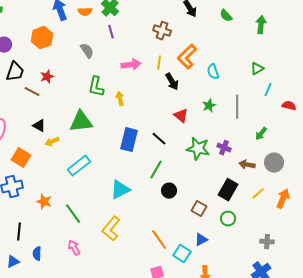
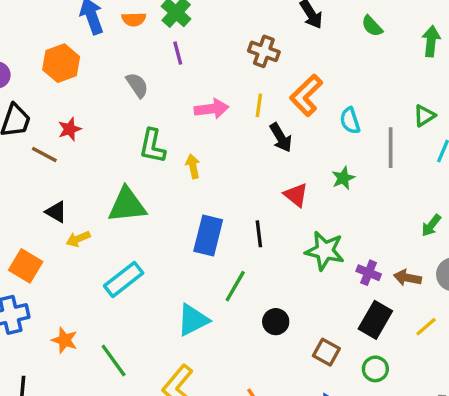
gray line: (237, 107) -> (391, 148), moved
black line: (159, 139) -> (259, 234), turned 42
purple cross: (224, 148) -> (369, 273), moved
green line: (156, 170) -> (235, 286), moved

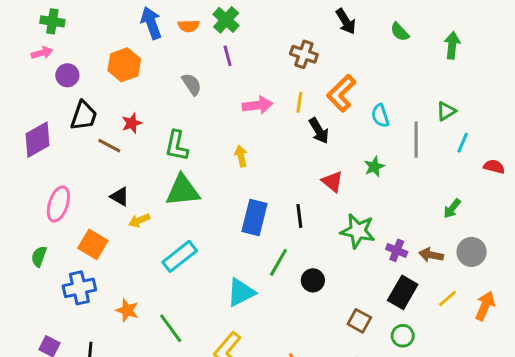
green L-shape: (152, 146) -> (177, 146), moved
black circle: (276, 322) -> (313, 280), moved

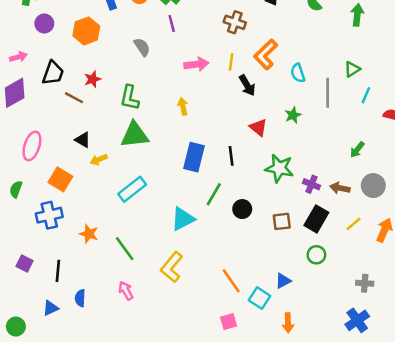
pink arrow: (42, 53) -> (18, 57), moved
purple circle: (67, 75) -> (44, 24), moved
brown square: (359, 321) -> (282, 221), moved, turned -36

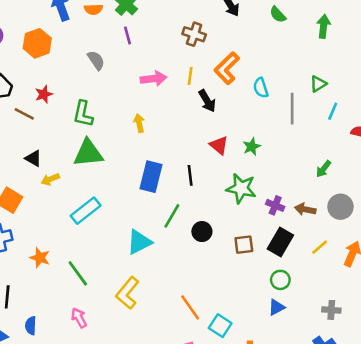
green star: (293, 115) -> (252, 147), moved
blue triangle: (283, 281) -> (276, 307), moved

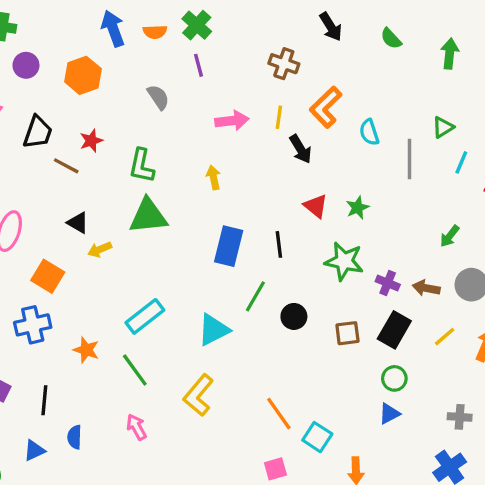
cyan rectangle: (86, 211) -> (145, 316), moved

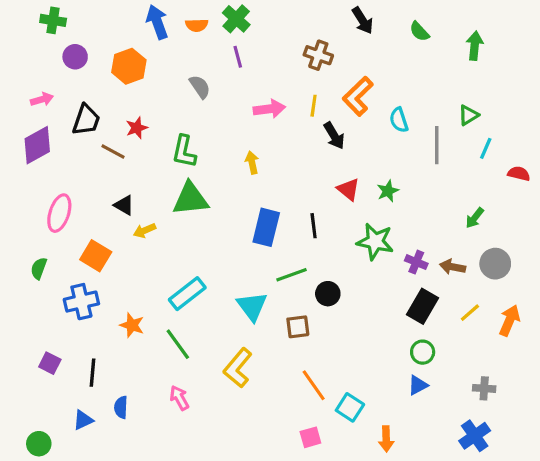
green line: (255, 296) -> (291, 275), turned 40
cyan triangle: (214, 330) -> (252, 306), turned -40
brown square: (347, 333) -> (298, 327), moved

